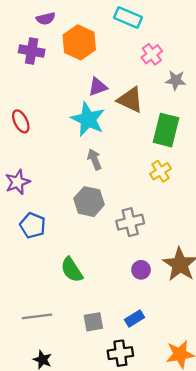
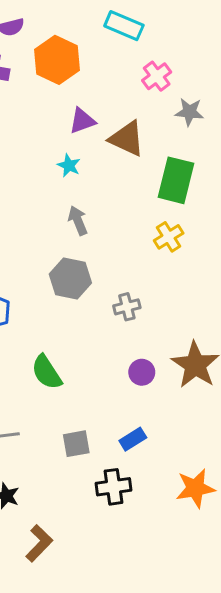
cyan star: (88, 119) -> (69, 165), size x0.5
gray cross: (130, 222) -> (127, 307), size x0.7

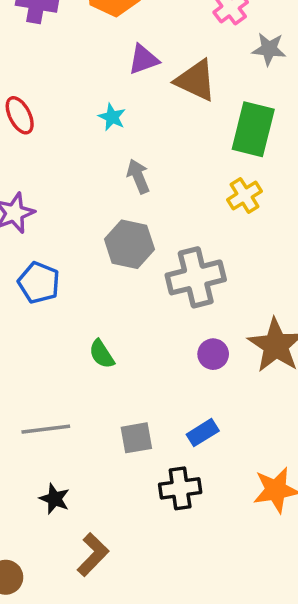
cyan star: (69, 165) -> (112, 117), moved
gray cross: (127, 307) -> (196, 277), size x1.8
green semicircle: (47, 372) -> (102, 354), size x0.7

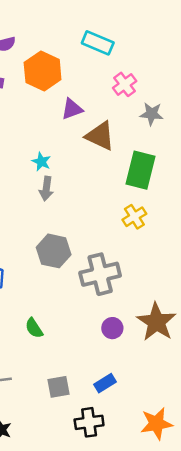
purple triangle: (143, 60) -> (72, 109), moved
gray arrow: (138, 176) -> (46, 189), moved, turned -150

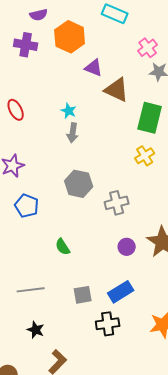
pink cross: (125, 84) -> (148, 48), moved
purple triangle: (72, 109) -> (94, 68), turned 42
gray cross: (100, 274) -> (117, 203), size x0.7
blue rectangle: (105, 383) -> (121, 292), size x1.4

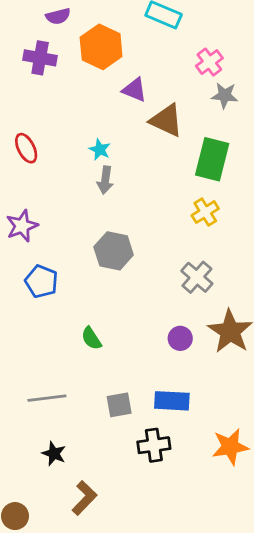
gray cross: (117, 203) -> (197, 277), moved, turned -35
blue rectangle: (121, 292) -> (172, 401), turned 35

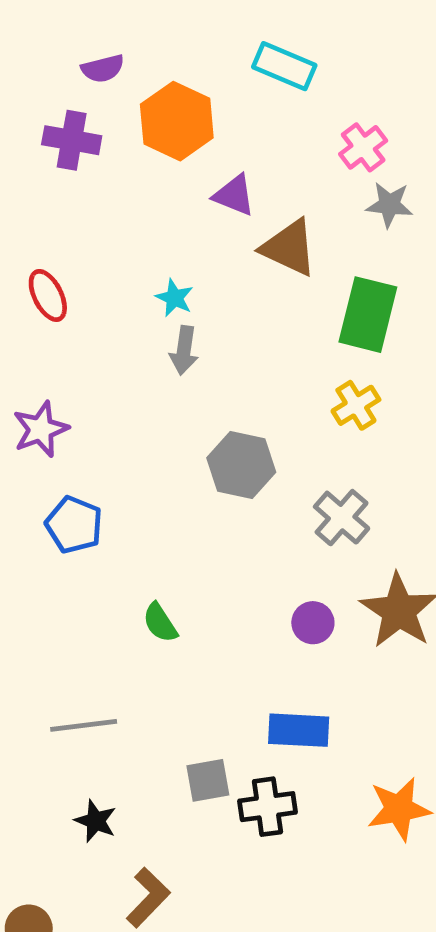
gray hexagon: (114, 251) -> (241, 465), moved
gray square: (119, 405) -> (208, 780), moved

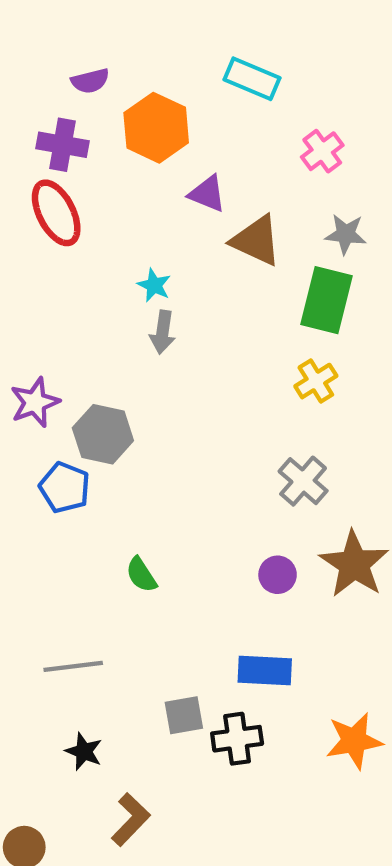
gray star: (389, 205) -> (346, 234), moved
red ellipse: (48, 295) -> (56, 213), moved, size x1.4
gray hexagon: (241, 465) -> (103, 434), moved

